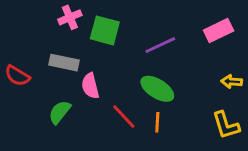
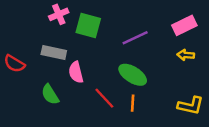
yellow arrow: (232, 82) -> (186, 55), moved
green semicircle: (60, 112) -> (50, 94), turned -70
yellow L-shape: (226, 125) -> (191, 106), turned -60

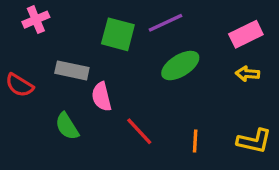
pink cross: (59, 14) -> (36, 20), moved
purple line: (135, 38) -> (166, 23), moved
green ellipse: (133, 75) -> (180, 66), moved, turned -64
orange line: (133, 103) -> (195, 141), moved

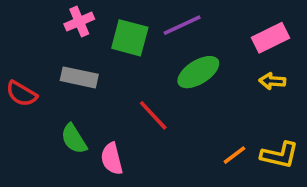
pink cross: (36, 20) -> (79, 22), moved
pink semicircle: (102, 97) -> (112, 159), moved
red line: (139, 131) -> (153, 115), moved
orange line: (195, 141) -> (234, 155), moved, turned 50

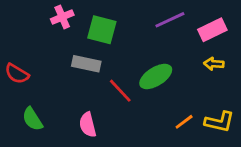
purple line: (182, 25) -> (170, 20), moved
green ellipse: (198, 72) -> (156, 77), moved
gray rectangle: (79, 77) -> (86, 64), moved
green semicircle: (74, 139) -> (32, 119), moved

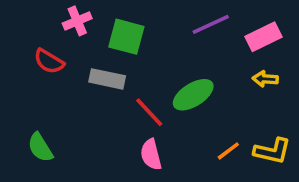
red semicircle: (17, 74) -> (49, 61), moved
pink semicircle: (88, 125) -> (151, 154), moved

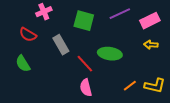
green square: (126, 37) -> (84, 21), moved
gray rectangle: (107, 79) -> (61, 45), turned 48
green ellipse: (193, 95) -> (110, 54), turned 40
green semicircle: (40, 147) -> (23, 64), moved

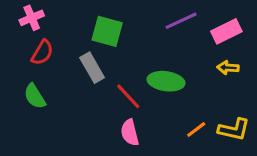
pink cross: (44, 12) -> (32, 18), moved
green square: (84, 21) -> (107, 31), moved
red semicircle: (28, 35) -> (42, 53), turned -90

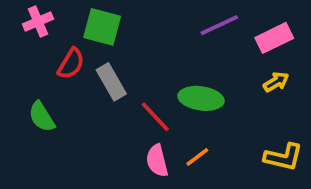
green square: (107, 31) -> (102, 27), moved
red semicircle: (42, 53) -> (71, 64), moved
yellow arrow: (228, 68) -> (276, 82), turned 145
orange line: (196, 129) -> (197, 157), moved

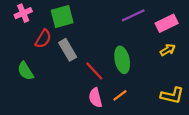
green square: (102, 27) -> (62, 17), turned -30
green ellipse: (201, 98) -> (122, 60), turned 70

